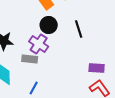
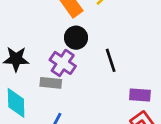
black line: (79, 29) -> (111, 60), moved

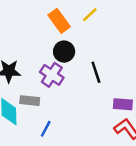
gray rectangle: (51, 83) -> (30, 101), moved

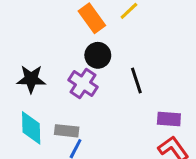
gray rectangle: (30, 101) -> (67, 131), moved

